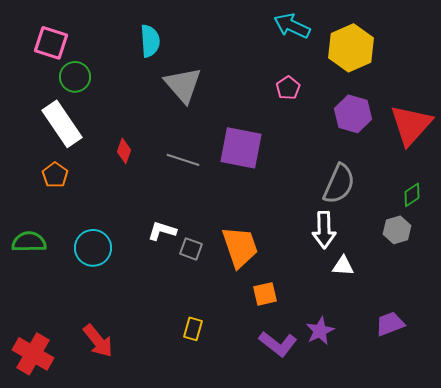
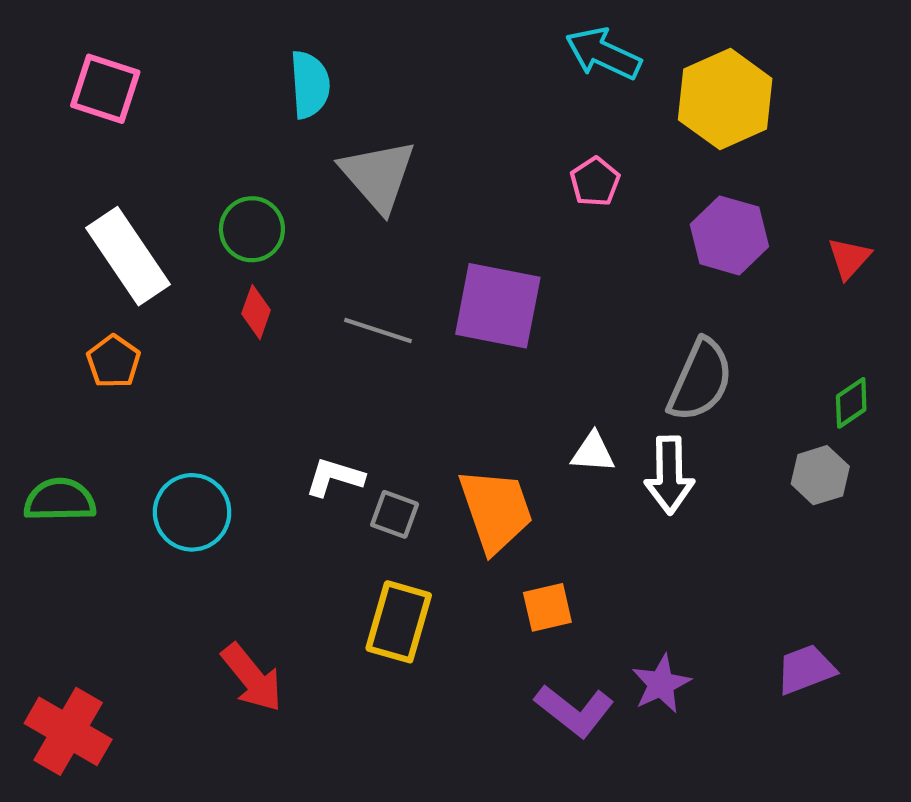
green circle: (75, 77) -> (252, 229), moved
red triangle: (411, 125) -> (849, 258), size x0.5
white triangle: (343, 266) -> (593, 452), moved
yellow rectangle: (193, 329) -> (399, 622), moved, size x1.6
red arrow: (98, 341) -> (252, 678), moved

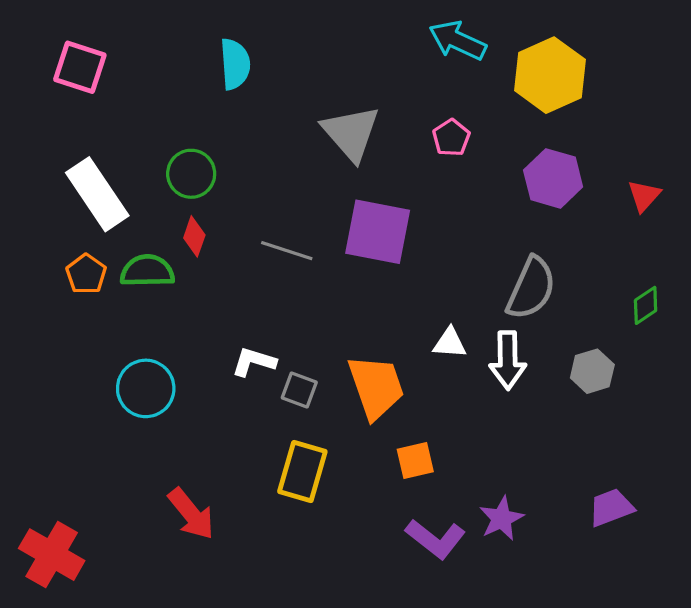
gray triangle: (378, 176) -> (351, 133), moved
gray hexagon: (820, 475) -> (592, 371), moved
green semicircle: (60, 500) -> (147, 271), moved

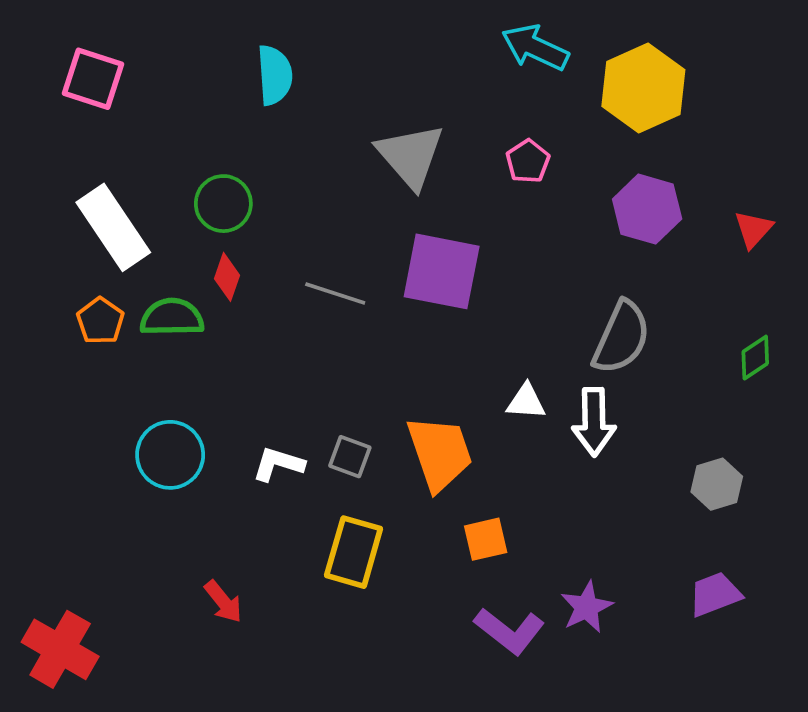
white L-shape: (254, 362) -> (278, 464), moved
gray hexagon: (592, 371) -> (717, 484), moved
red arrow: (191, 514) -> (223, 602), size x0.7

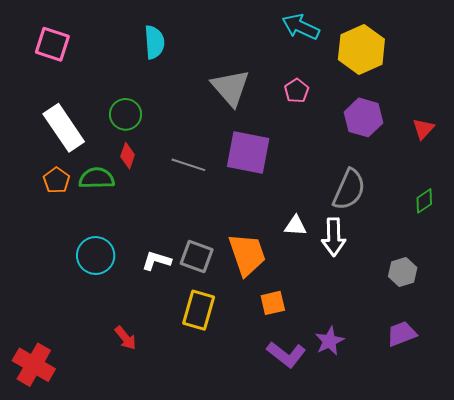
gray square: (350, 457) -> (197, 257), size x1.4

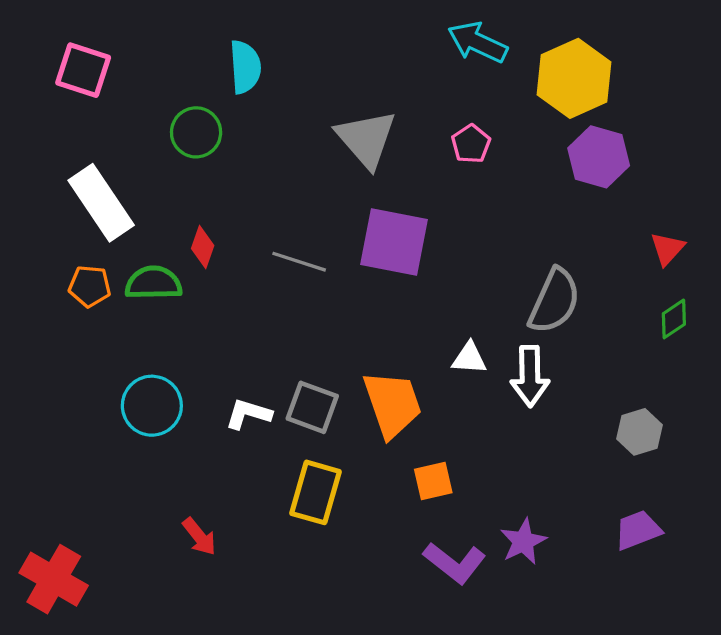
green circle: (126, 114) -> (196, 132), moved
purple hexagon: (364, 117) -> (599, 157), moved
red triangle: (423, 129) -> (667, 249), moved
orange pentagon: (56, 180) -> (90, 286), turned -30

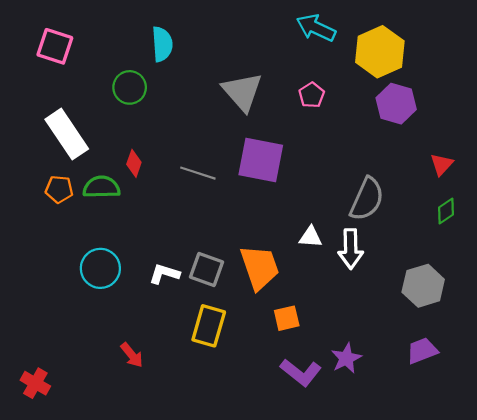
gray hexagon: (640, 432) -> (423, 286), size x1.4
red cross: (54, 579) -> (35, 383), size x0.7

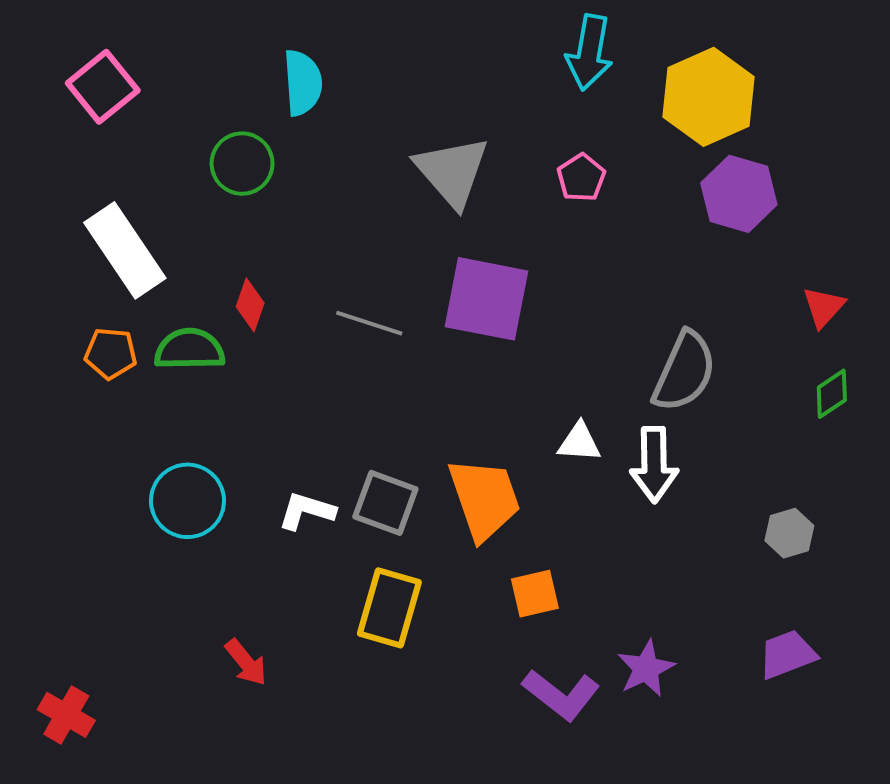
cyan arrow: (316, 28) -> (589, 52), turned -105
pink square: (55, 46) -> (103, 87), turned 33
gray hexagon: (423, 286) -> (789, 533), size x0.6

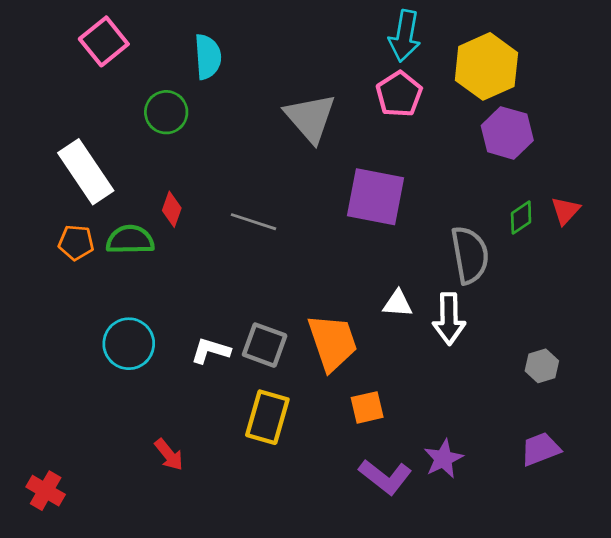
pink square: (103, 87) -> (104, 41), moved
pink pentagon: (581, 178) -> (399, 94), moved, size x1.4
purple square: (486, 299) -> (376, 197), moved
gray semicircle: (684, 372) -> (470, 255), turned -34
green diamond: (832, 394) -> (521, 218), moved

